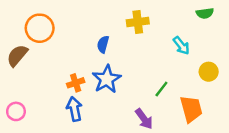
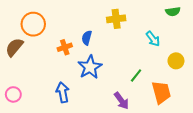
orange cross: (76, 83) -> (65, 47), moved

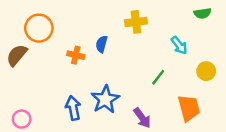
orange cross: (65, 47) -> (76, 55), turned 32
blue star: (90, 67) -> (105, 99), moved
green line: (136, 76) -> (158, 77), moved
pink circle: (13, 94) -> (22, 119), moved

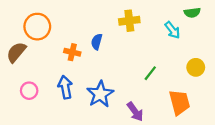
cyan arrow: (179, 45) -> (172, 30), moved
blue arrow: (73, 108) -> (65, 87), moved
pink circle: (22, 119) -> (29, 91), moved

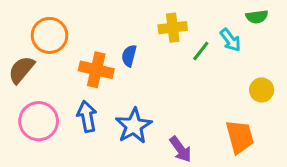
orange cross: (72, 52) -> (96, 70), size x1.5
green line: (150, 73) -> (201, 51), moved
pink circle: (29, 91) -> (39, 121), size x1.6

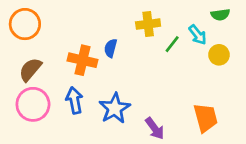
orange circle: (50, 35) -> (25, 24), moved
brown semicircle: (21, 70) -> (30, 70), moved
yellow circle: (262, 90) -> (219, 55), moved

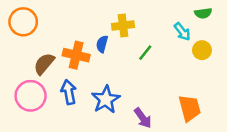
yellow cross: (148, 24) -> (123, 26), moved
green line: (172, 44) -> (145, 53), moved
brown semicircle: (30, 70) -> (44, 64), moved

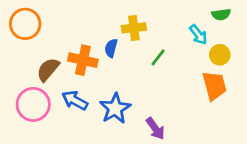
blue arrow: (69, 92) -> (75, 100), turned -50
orange trapezoid: (190, 108) -> (214, 86), moved

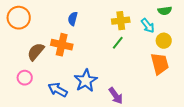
yellow cross: (134, 28) -> (121, 21), moved
blue semicircle: (111, 48) -> (73, 19), moved
blue arrow: (75, 100) -> (58, 90), moved
pink circle: (33, 104) -> (25, 78), size x0.6

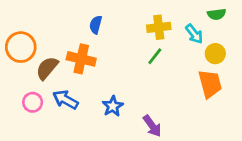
orange circle: (19, 18) -> (21, 47), moved
blue star: (86, 81) -> (113, 106), size x0.7
blue arrow: (58, 90) -> (65, 100), moved

